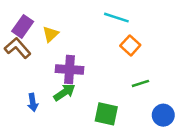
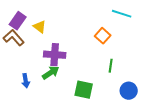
cyan line: (116, 18) -> (122, 14), moved
yellow triangle: (51, 34) -> (40, 27), turned -40
green line: (140, 83) -> (111, 66), turned -64

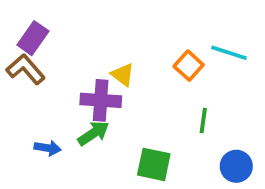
cyan line: (122, 14) -> (229, 53), moved
yellow triangle: (40, 27) -> (123, 75), moved
blue arrow: (26, 81) -> (48, 148), turned -72

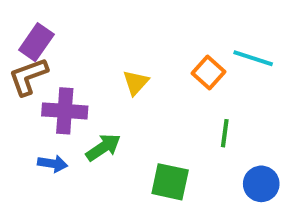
brown L-shape: (26, 69) -> (28, 77), turned -69
yellow triangle: (123, 75) -> (136, 83), turned 35
purple cross: (101, 100) -> (65, 111), moved

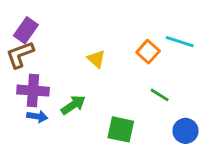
yellow triangle: (136, 83) -> (96, 59), turned -30
purple cross: (65, 111) -> (33, 91), moved
green line: (225, 133) -> (160, 95), turned -66

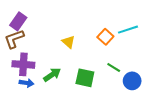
cyan line: (180, 42) -> (128, 30), turned -36
green square: (121, 129) -> (85, 78), moved
blue circle: (185, 131) -> (132, 81), moved

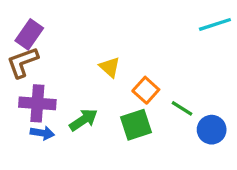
cyan line: (128, 30) -> (215, 24), moved
orange square: (105, 37) -> (146, 90), moved
green square: (85, 78) -> (136, 125), turned -30

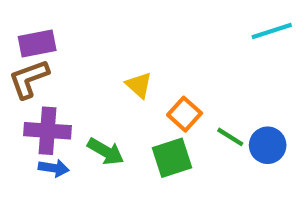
purple rectangle: (29, 34) -> (37, 44), turned 44
green arrow: (83, 120) -> (106, 151), turned 64
blue circle: (212, 130) -> (268, 145), moved

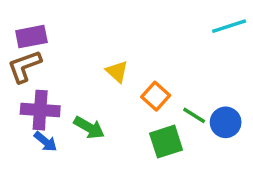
green square: (172, 158) -> (166, 142), moved
blue arrow: (54, 168) -> (45, 142), turned 30

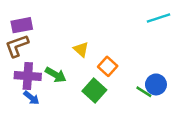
green line: (194, 115) -> (144, 92), moved
green arrow: (89, 128) -> (56, 75), moved
green square: (166, 142) -> (94, 91), moved, turned -30

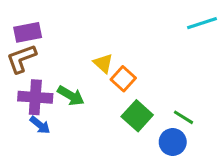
orange square: (108, 66) -> (123, 79), moved
blue circle: (156, 84) -> (173, 142), moved
green square: (94, 91) -> (137, 116), moved

